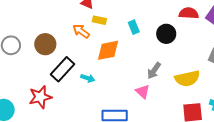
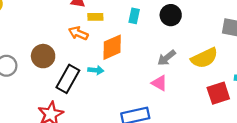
cyan rectangle: (134, 27) -> (134, 16), turned 48
gray arrow: (154, 71) -> (167, 58), turned 30
cyan arrow: (88, 78) -> (96, 70), moved

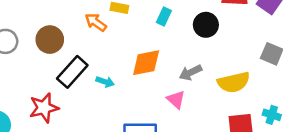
orange diamond: (112, 47) -> (146, 63), moved
cyan arrow: (96, 70) -> (105, 82), moved

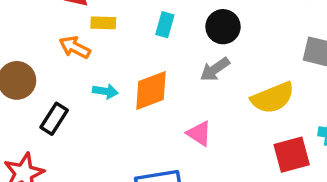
black rectangle: (72, 72) -> (54, 119), size x0.7
gray arrow: (190, 73) -> (215, 69), moved
cyan arrow: (105, 82) -> (105, 91), moved

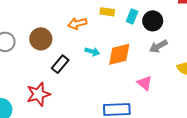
yellow rectangle: (103, 23) -> (107, 12), moved
black circle: (223, 27) -> (153, 21), moved
orange arrow: (75, 47) -> (77, 23), turned -48

